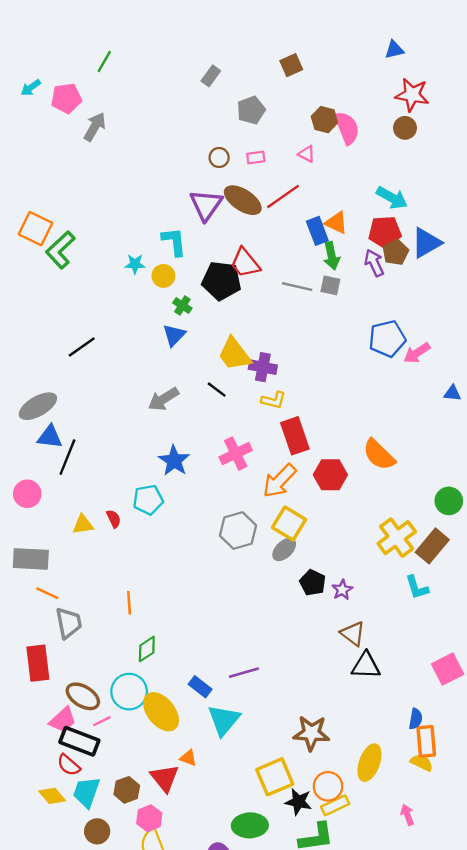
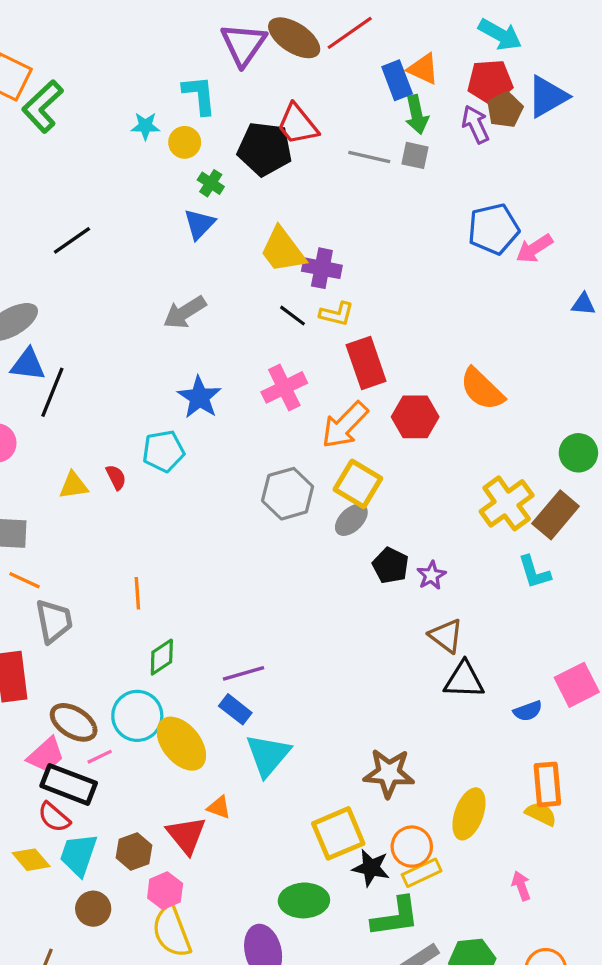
black line: (217, 390) -> (293, 316), moved
purple line: (244, 673) -> (243, 673), moved
blue semicircle: (416, 719) -> (528, 711), moved, turned 60

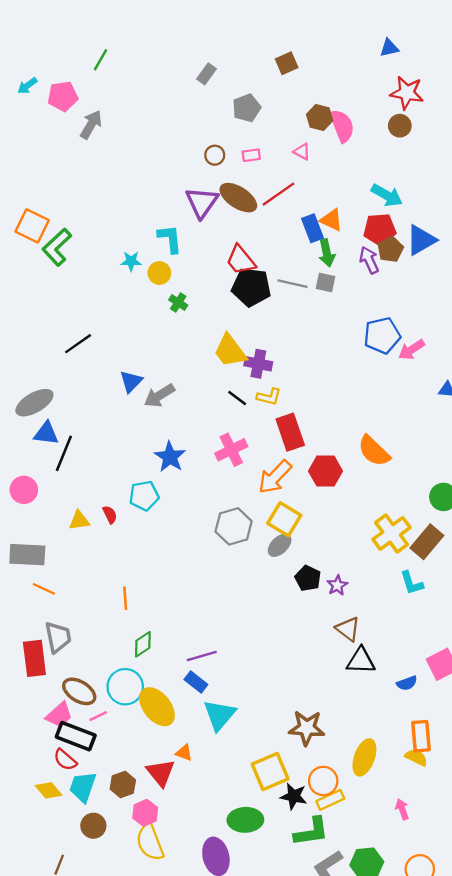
black pentagon: (265, 149) -> (251, 287), moved
blue triangle: (199, 224) -> (131, 381), moved
gray trapezoid: (54, 621) -> (58, 637), moved

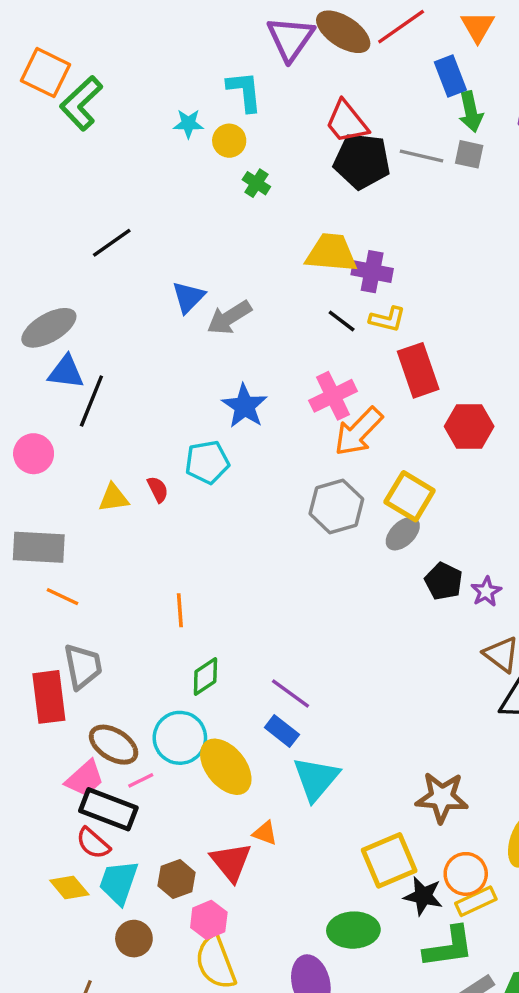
orange triangle: (331, 220) -> (478, 27), moved, turned 35
yellow trapezoid: (230, 351) -> (331, 253), turned 132
orange arrow: (275, 477) -> (359, 432), moved
purple line: (202, 656) -> (290, 694), turned 52

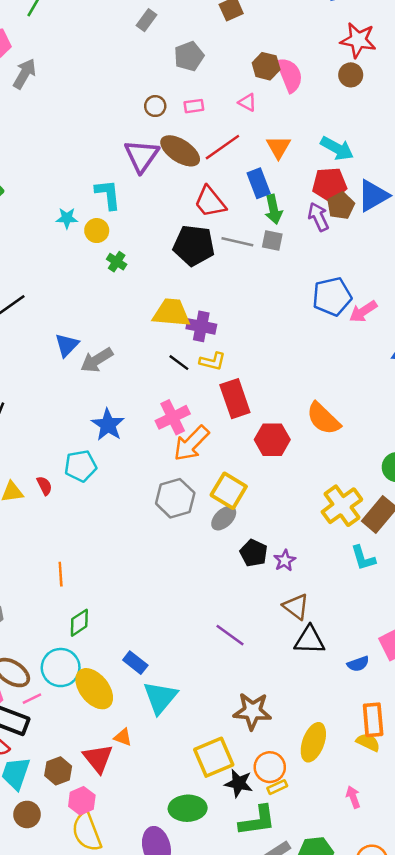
red trapezoid: (347, 122) -> (210, 202), moved
purple line: (290, 694) -> (230, 635), moved
yellow rectangle: (476, 901) -> (277, 787), size x0.7

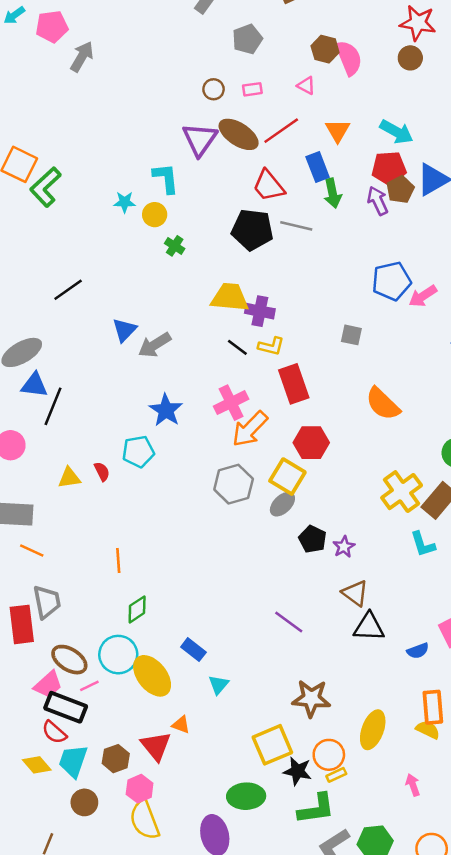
gray square: (272, 241) -> (351, 335), moved
red hexagon: (272, 440) -> (311, 443), moved
cyan triangle: (160, 697) -> (219, 685), size x0.6

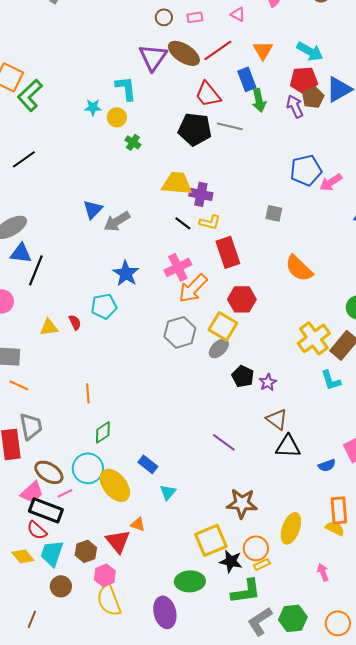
black line: (68, 290) -> (24, 159), moved

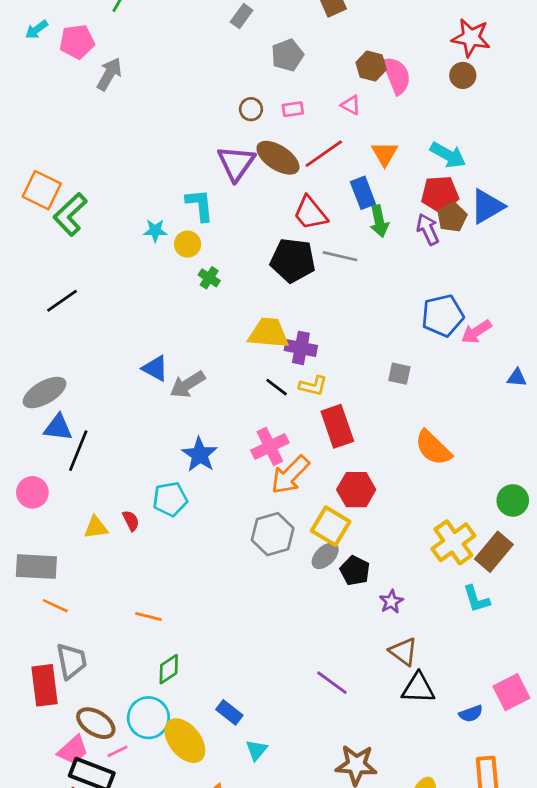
blue triangle: (93, 209) -> (155, 368), turned -45
black pentagon: (243, 376) -> (355, 571), moved
orange line: (88, 393) -> (148, 616), turned -72

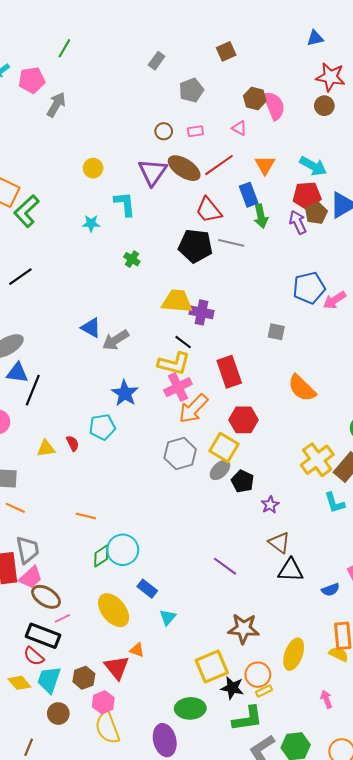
yellow circle: (188, 244) -> (93, 168), moved
yellow L-shape: (313, 386) -> (174, 364), moved, size x1.5
cyan circle: (148, 718) -> (123, 550), moved
pink trapezoid: (73, 750) -> (31, 577), moved

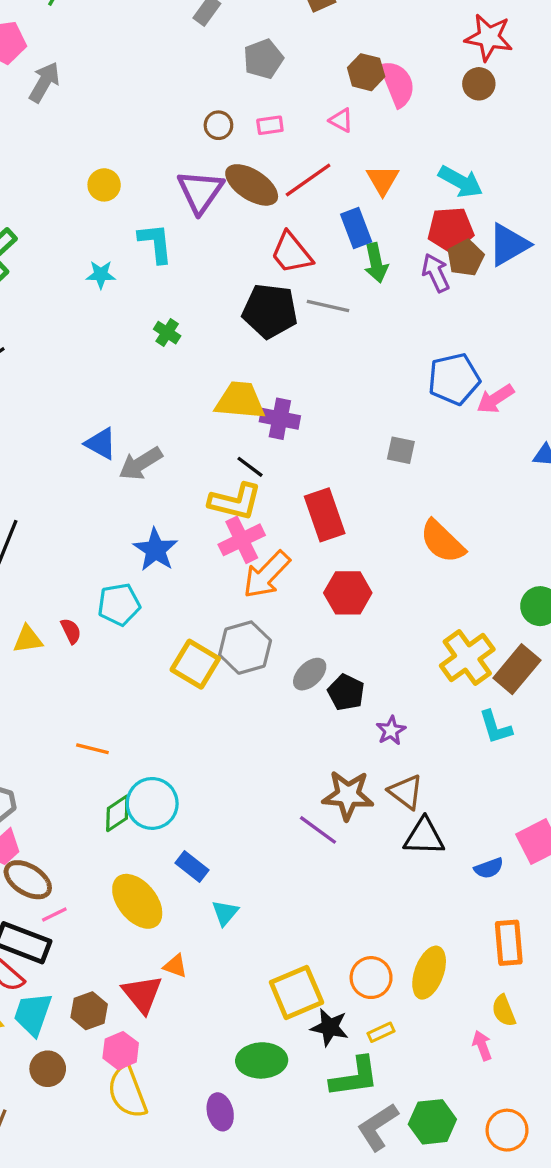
yellow square: (224, 447) -> (195, 664), moved
brown star: (243, 629) -> (348, 795), moved
yellow semicircle: (339, 654) -> (504, 1011), moved, turned -138
orange circle: (258, 675) -> (371, 978), moved
purple ellipse: (165, 740) -> (220, 1112), size x0.7

